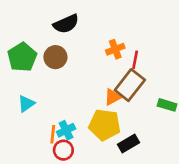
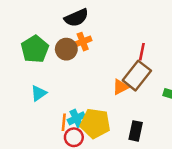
orange cross: (115, 49) -> (83, 42), moved
yellow pentagon: (105, 125) -> (95, 123), moved
black rectangle: (129, 143) -> (136, 131), turned -48

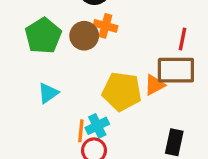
orange cross: (83, 42) -> (105, 26), turned 36
brown rectangle: (137, 76) -> (176, 70), turned 52
yellow pentagon: (95, 123) -> (122, 91), moved

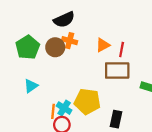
orange triangle: (155, 85) -> (103, 45), moved
yellow pentagon: (122, 91) -> (87, 101), moved
cyan cross: (97, 126) -> (64, 108), turned -32

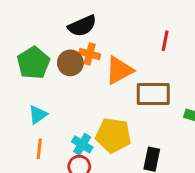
orange triangle: (103, 45) -> (119, 70), moved, size x1.5
red line: (122, 49) -> (165, 41), moved
orange line: (53, 111) -> (39, 149), moved

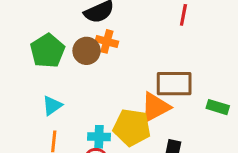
red line: (165, 41) -> (183, 15), moved
orange triangle: (119, 70) -> (155, 107), moved
cyan cross: (82, 144) -> (99, 137), turned -30

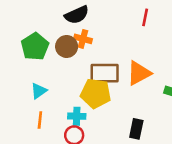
brown rectangle: (174, 84) -> (105, 73), moved
orange triangle: (155, 107) -> (139, 73), moved
yellow pentagon: (132, 127) -> (96, 93), moved

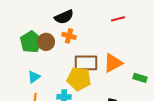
red line: (145, 17) -> (118, 19), turned 64
brown circle: (67, 46) -> (46, 42), moved

